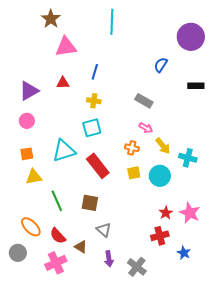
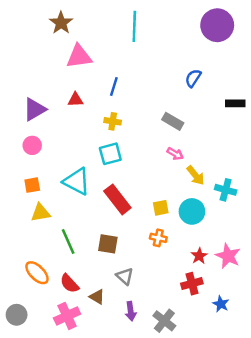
purple circle: (191, 37) -> (217, 25), moved
orange cross: (132, 148) -> (158, 238), moved
cyan triangle: (64, 151) -> (77, 181), turned 45
gray circle: (18, 253) -> (17, 315), moved

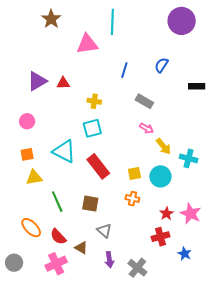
pink triangle: (79, 56) -> (87, 44), moved
blue line: (114, 86) -> (124, 70), moved
purple triangle: (35, 109) -> (37, 81), moved

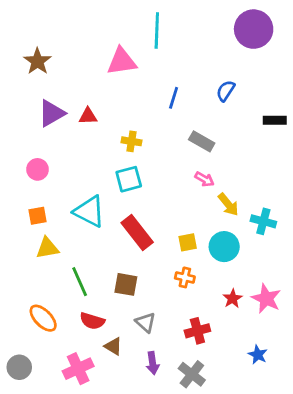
brown star: (51, 19) -> (37, 61), moved
red semicircle: (58, 237) -> (92, 321), moved, turned -30
red cross: (160, 237) -> (197, 331), moved

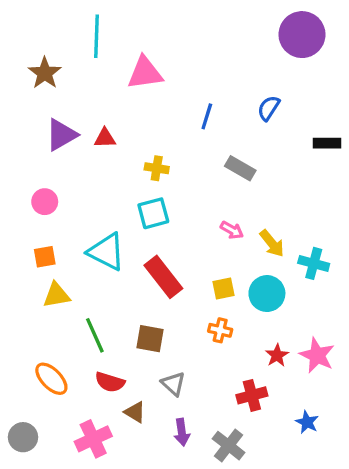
cyan line: (157, 30) -> (97, 36), moved
pink arrow: (204, 179) -> (232, 230), moved
red cross: (197, 331) -> (252, 395), moved

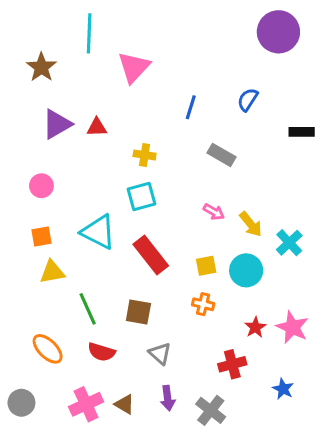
pink triangle: (145, 73) -> (134, 67), turned -39
cyan cross: (314, 263) -> (289, 243), turned 32
brown triangle: (135, 412) -> (125, 404), moved

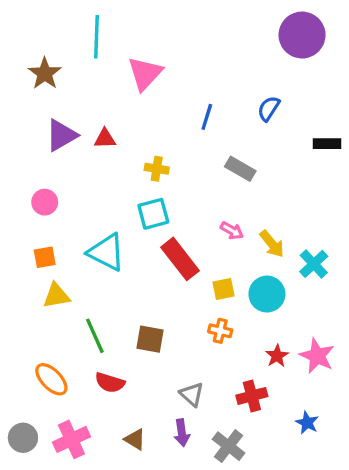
red rectangle: (151, 255) -> (180, 259), moved
gray triangle: (160, 353) -> (192, 394), moved
pink cross: (86, 404) -> (71, 439), moved

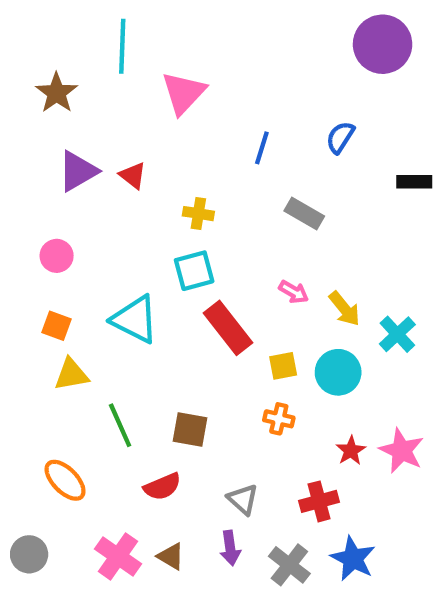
red triangle: (105, 139) -> (133, 175), turned 40
orange square: (45, 257) -> (57, 326), turned 30
red semicircle: (110, 383) -> (162, 487), moved, turned -40
blue star: (307, 423) -> (353, 559), moved, size x1.5
pink cross: (71, 439) -> (118, 556), moved, turned -30

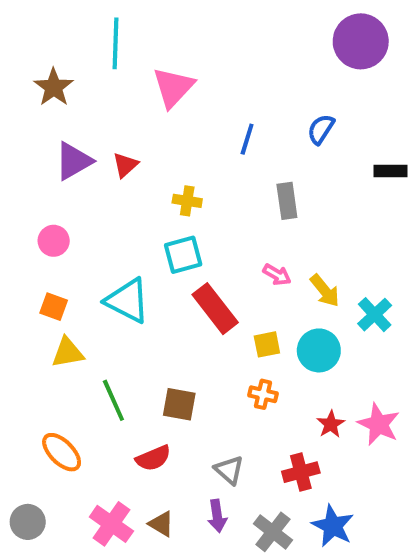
red triangle: (133, 175) -> (125, 165), turned 40
gray rectangle: (304, 214) -> (287, 201), turned 52

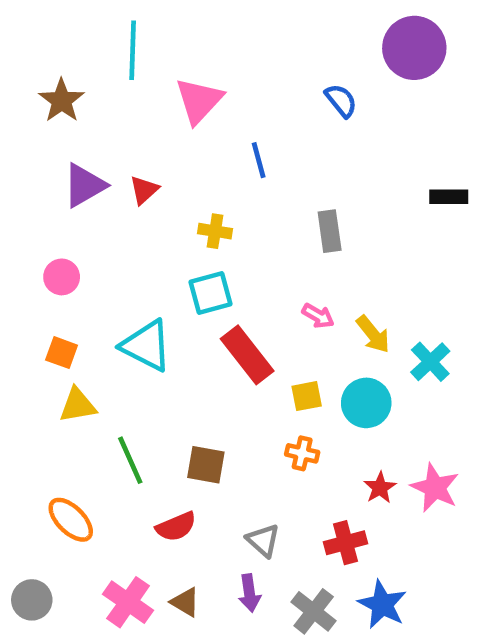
blue semicircle: (321, 129) -> (341, 101), moved, turned 108
blue line: (247, 139) -> (259, 160), moved, turned -32

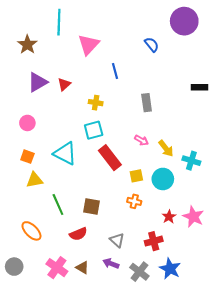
cyan cross: (430, 362) -> (191, 161), turned -30
purple arrow: (249, 593) -> (111, 264), turned 119

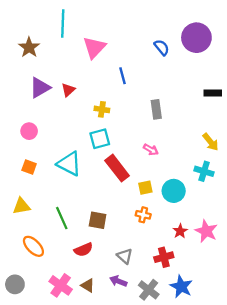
purple circle: (184, 21) -> (196, 38), moved
yellow arrow: (166, 148) -> (211, 142), moved
yellow triangle: (35, 180) -> (21, 206), moved

